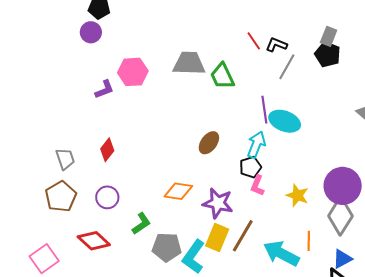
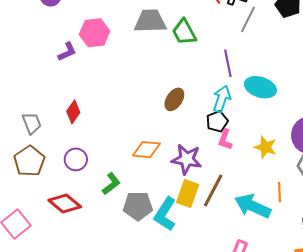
cyan ellipse: (285, 121) -> (260, 87), moved

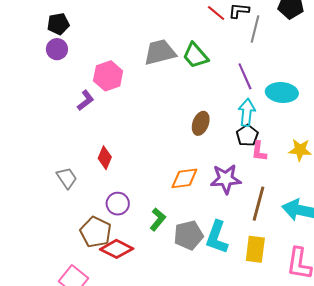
brown pentagon: (29, 161) -> (96, 232), moved
yellow rectangle: (188, 194) -> (255, 249), moved

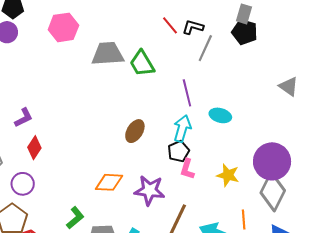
pink hexagon: (108, 76) -> (63, 27), moved
cyan ellipse: (282, 93) -> (220, 115), size x0.7
purple L-shape: (86, 100) -> (24, 118), moved
purple circle: (118, 204) -> (23, 184), moved

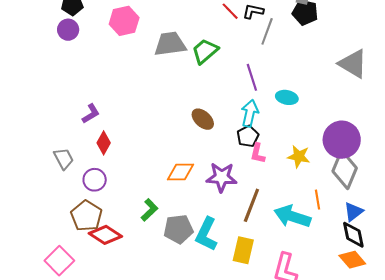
green trapezoid: (142, 63) -> (205, 51), turned 84
gray triangle: (289, 86) -> (353, 64), size x1.5
brown ellipse: (135, 131) -> (203, 119), turned -75

